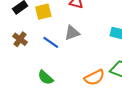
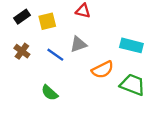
orange semicircle: (94, 77) -> (103, 70), moved

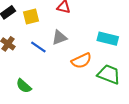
green semicircle: (50, 93) -> (24, 86), moved

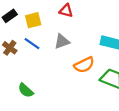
blue line: (38, 47) -> (32, 44), moved

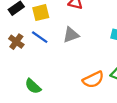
orange semicircle: (84, 65) -> (93, 80), moved

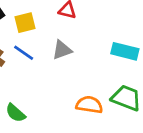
orange semicircle: (93, 80) -> (89, 105), turned -145

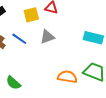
yellow square: (25, 23) -> (31, 15), moved

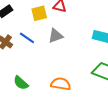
orange semicircle: (67, 77) -> (61, 84), moved

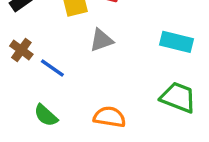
blue line: (27, 38) -> (52, 68), moved

